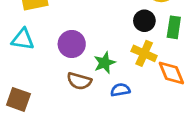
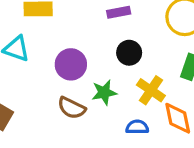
black circle: (144, 21) -> (129, 53), moved
blue semicircle: (120, 90) -> (137, 127), moved

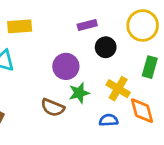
black circle: (129, 53) -> (106, 47), moved
purple circle: (71, 64) -> (66, 66), moved

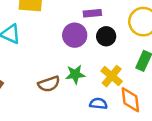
purple circle: (66, 66) -> (75, 35), moved
brown semicircle: (53, 107) -> (49, 84), turned -50

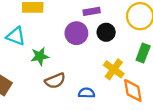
green star: (75, 74) -> (40, 56), moved
blue semicircle: (98, 104) -> (87, 93), moved

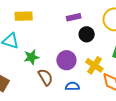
purple circle: (76, 33) -> (66, 60), moved
brown semicircle: (55, 81) -> (45, 77), turned -96

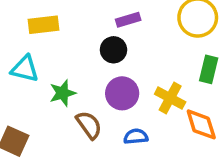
black circle: (87, 34) -> (113, 50), moved

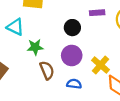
purple rectangle: (128, 20) -> (97, 13), moved

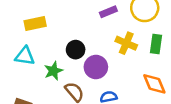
black circle: (72, 28) -> (76, 50), moved
yellow cross: (101, 65) -> (126, 43), moved

